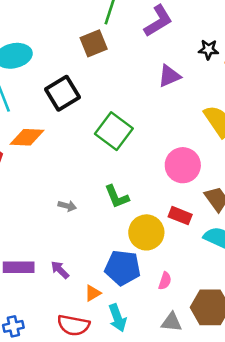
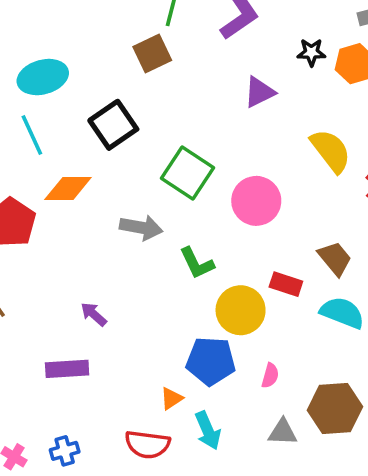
pink circle: (183, 165) -> (256, 201), moved
gray arrow: (67, 206) -> (141, 228), moved, size x1.6
purple arrow: (60, 270) -> (94, 314), moved

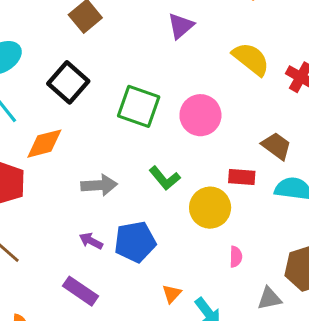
gray arrow: (141, 228) -> (99, 185), moved
blue pentagon: (211, 361) -> (135, 242), moved
purple rectangle: (67, 369) -> (80, 291), turned 52
pink semicircle: (270, 376) -> (236, 257), moved

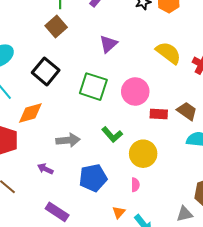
purple triangle: (181, 26) -> (108, 44), moved
red rectangle: (242, 177) -> (159, 114), moved
purple arrow: (91, 241) -> (45, 169), moved
pink semicircle: (236, 257) -> (135, 185), moved

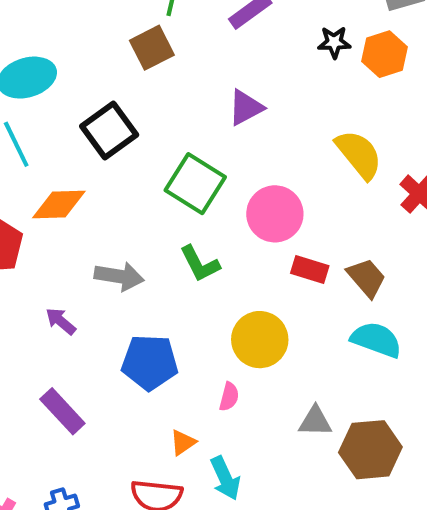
green L-shape: (112, 135) -> (200, 264), moved
gray triangle: (185, 214) -> (315, 421), moved

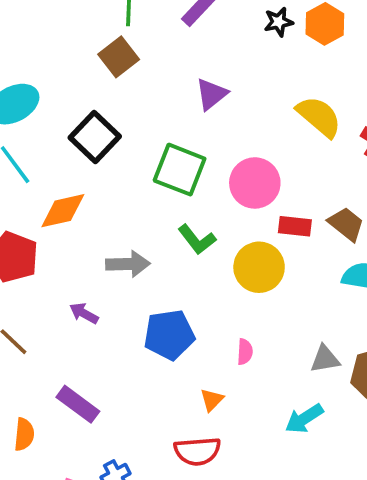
yellow circle: (260, 340) -> (259, 267), moved
purple rectangle: (62, 411) -> (78, 404), moved
cyan arrow: (225, 478) -> (304, 419), moved, turned 93

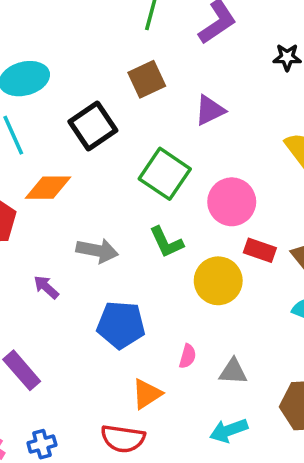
brown square: (119, 57) -> (147, 79), moved
gray triangle: (325, 359) -> (233, 372), moved
orange triangle: (212, 400) -> (147, 394), size x1.4

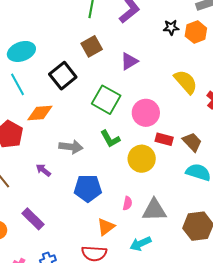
gray triangle: (233, 372) -> (154, 210), size x1.5
cyan arrow: (229, 431) -> (140, 244), moved

